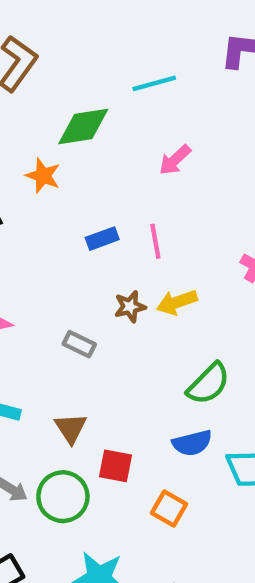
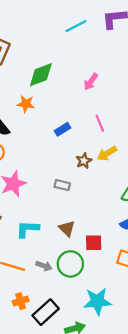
cyan line: (154, 83) -> (76, 26), moved
pink line: (155, 241) -> (100, 123), moved

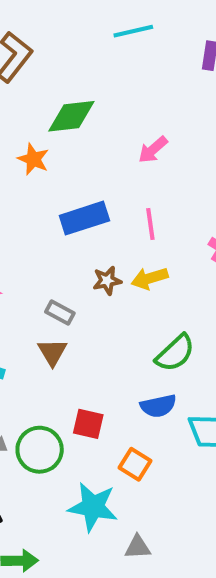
cyan line: (76, 26) -> (133, 31), moved
blue rectangle: (62, 129) -> (84, 218), size x1.6
brown triangle: (67, 228) -> (52, 352), moved
cyan star: (97, 301) -> (93, 507), moved

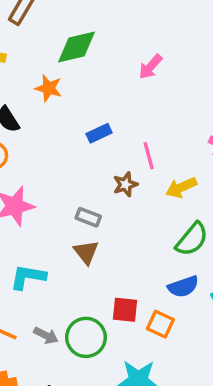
blue rectangle: (84, 218) -> (99, 133), size x0.6
pink line: (150, 224) -> (149, 156), moved
yellow arrow: (150, 278) -> (181, 187), moved
orange square: (135, 464) -> (160, 324), moved

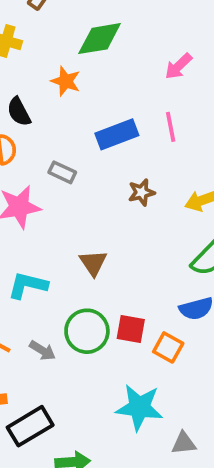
blue rectangle: (99, 133) -> (117, 134), size x1.5
pink line: (149, 156) -> (171, 127), moved
gray rectangle: (88, 217) -> (62, 172), moved
green circle: (86, 337) -> (87, 331), moved

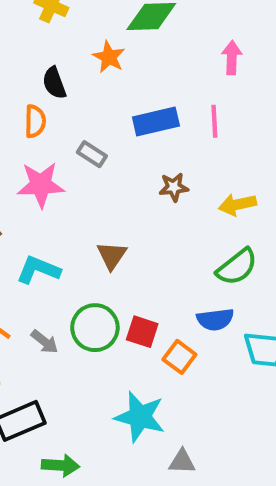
pink arrow: (178, 66) -> (232, 58), turned 128

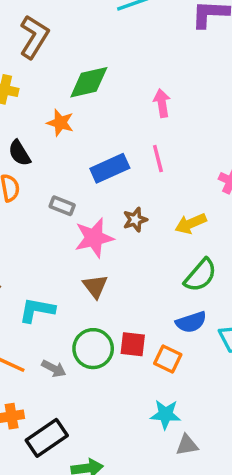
pink star: (41, 185) -> (94, 238), moved
cyan star: (140, 417) -> (166, 414), moved, size x0.7

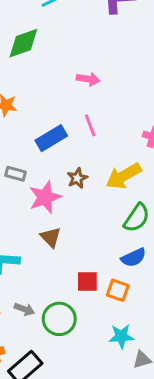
green diamond: (89, 82) -> (23, 43), moved
pink arrow: (162, 103) -> (88, 79), turned 115
yellow arrow: (191, 224) -> (124, 176), size x1.4
green circle: (93, 349) -> (59, 319), moved

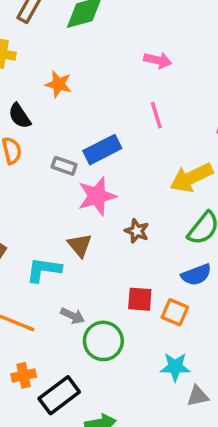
blue rectangle: (51, 138) -> (102, 150), moved
brown star: (77, 178) -> (137, 231), moved, turned -30
brown triangle: (51, 237) -> (80, 245), moved
gray arrow: (24, 309) -> (73, 316), moved

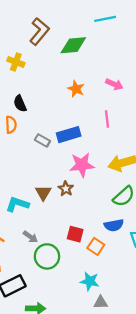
orange star: (58, 84) -> (76, 89), moved
pink star: (97, 196) -> (82, 165), moved
brown star: (137, 231) -> (66, 189), moved

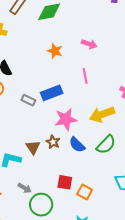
blue semicircle: (114, 225) -> (77, 145), moved, turned 60

